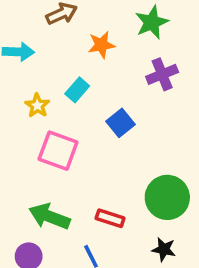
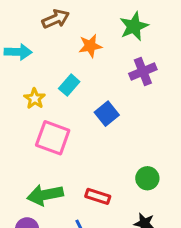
green circle: (167, 197) -> (147, 178), size x0.6
green arrow: (49, 216) -> (45, 195), turned -32

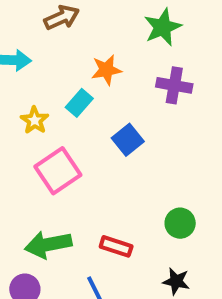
orange star: (90, 46) -> (106, 70), moved
purple cross: (143, 71) -> (174, 85), turned 32
pink square: (53, 138) -> (58, 171), turned 36

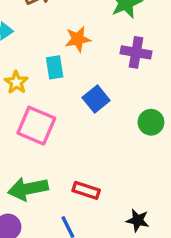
cyan rectangle: (79, 103) -> (55, 67), turned -50
pink square: (58, 171) -> (36, 126), turned -33
green circle: (180, 223) -> (151, 122), moved

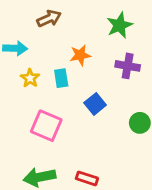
yellow star: (16, 82) -> (30, 78), moved

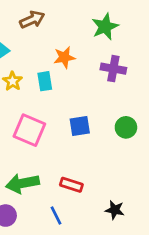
blue square: (95, 104) -> (80, 126), moved, turned 30

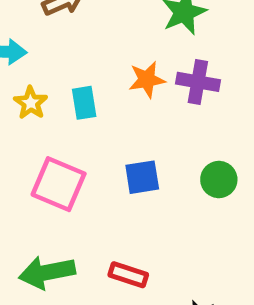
orange star: (64, 57) -> (147, 80), moved

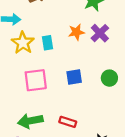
purple cross: (198, 82) -> (100, 33), turned 36
yellow star: (31, 103) -> (23, 43), size x1.5
pink square: (59, 184) -> (36, 80), turned -30

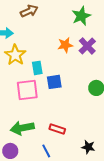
cyan rectangle: (47, 43) -> (37, 68), moved
blue square: (74, 77) -> (54, 82), moved

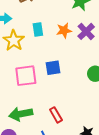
cyan rectangle: (37, 68) -> (38, 29), moved
red rectangle: (57, 129) -> (56, 115), turned 42

